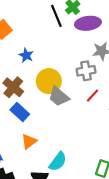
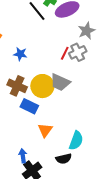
yellow circle: (49, 81) -> (42, 86), moved
red line: (93, 96) -> (65, 53), moved

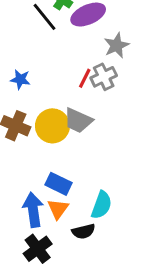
blue rectangle: (29, 106) -> (58, 184), moved
orange triangle: (45, 130) -> (58, 209), moved
blue arrow: (23, 156) -> (33, 210), moved, size x1.6

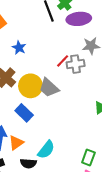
blue rectangle: (58, 184) -> (24, 113), moved

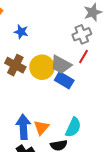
red line: (63, 61) -> (84, 56), moved
blue rectangle: (24, 113) -> (64, 80), moved

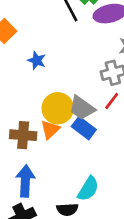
brown cross: (15, 65) -> (23, 135), moved, turned -30
orange triangle: (41, 128) -> (50, 129), moved

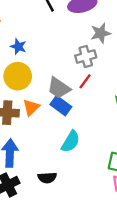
yellow circle: (58, 108) -> (18, 76), moved
cyan semicircle: (88, 189) -> (71, 141), moved

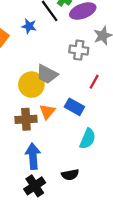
blue star: (18, 47) -> (29, 26), moved
gray cross: (86, 56) -> (79, 50), moved, turned 30
gray trapezoid: (59, 88) -> (47, 74), moved

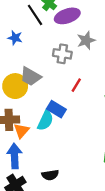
blue star: (29, 26) -> (15, 38), moved
orange triangle: (47, 112) -> (21, 131), moved
cyan semicircle: (88, 139) -> (45, 121), moved

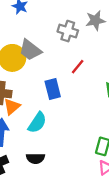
blue rectangle: (56, 109) -> (53, 89), turned 36
cyan semicircle: (45, 121) -> (37, 123), moved

